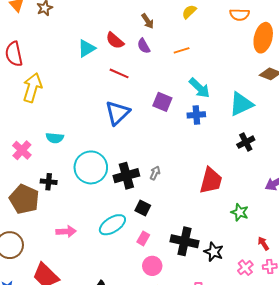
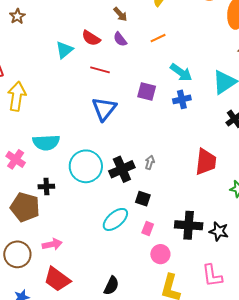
cyan semicircle: (55, 138) -> (46, 142), size x1.5
pink arrow: (66, 231) -> (52, 244), moved

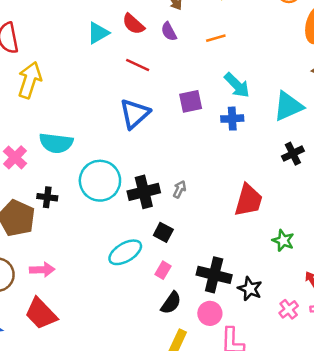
purple square: (147, 91) -> (191, 101), turned -36
pink circle: (160, 254) -> (210, 313), moved
black semicircle: (111, 286) -> (171, 303), moved

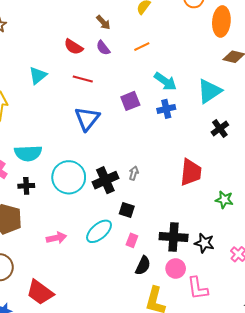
cyan triangle: (98, 33) -> (38, 75), moved
black cross: (47, 197) -> (26, 186), moved
pink arrow: (42, 270) -> (56, 238), moved

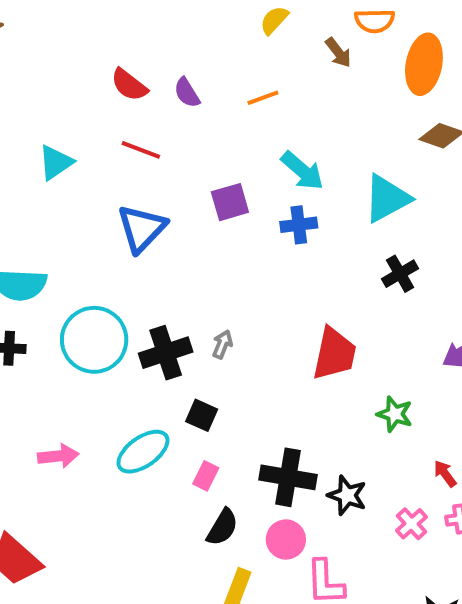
brown arrow: (103, 22) -> (338, 53), moved
cyan triangle: (38, 75) -> (56, 162), moved

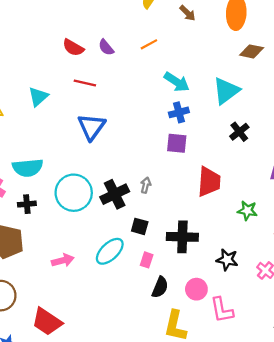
purple square: (230, 202) -> (177, 143), moved, turned 30
black cross: (288, 477) -> (182, 237), moved

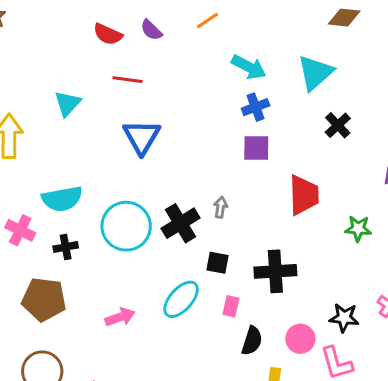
black star: (227, 260) -> (344, 318), moved

